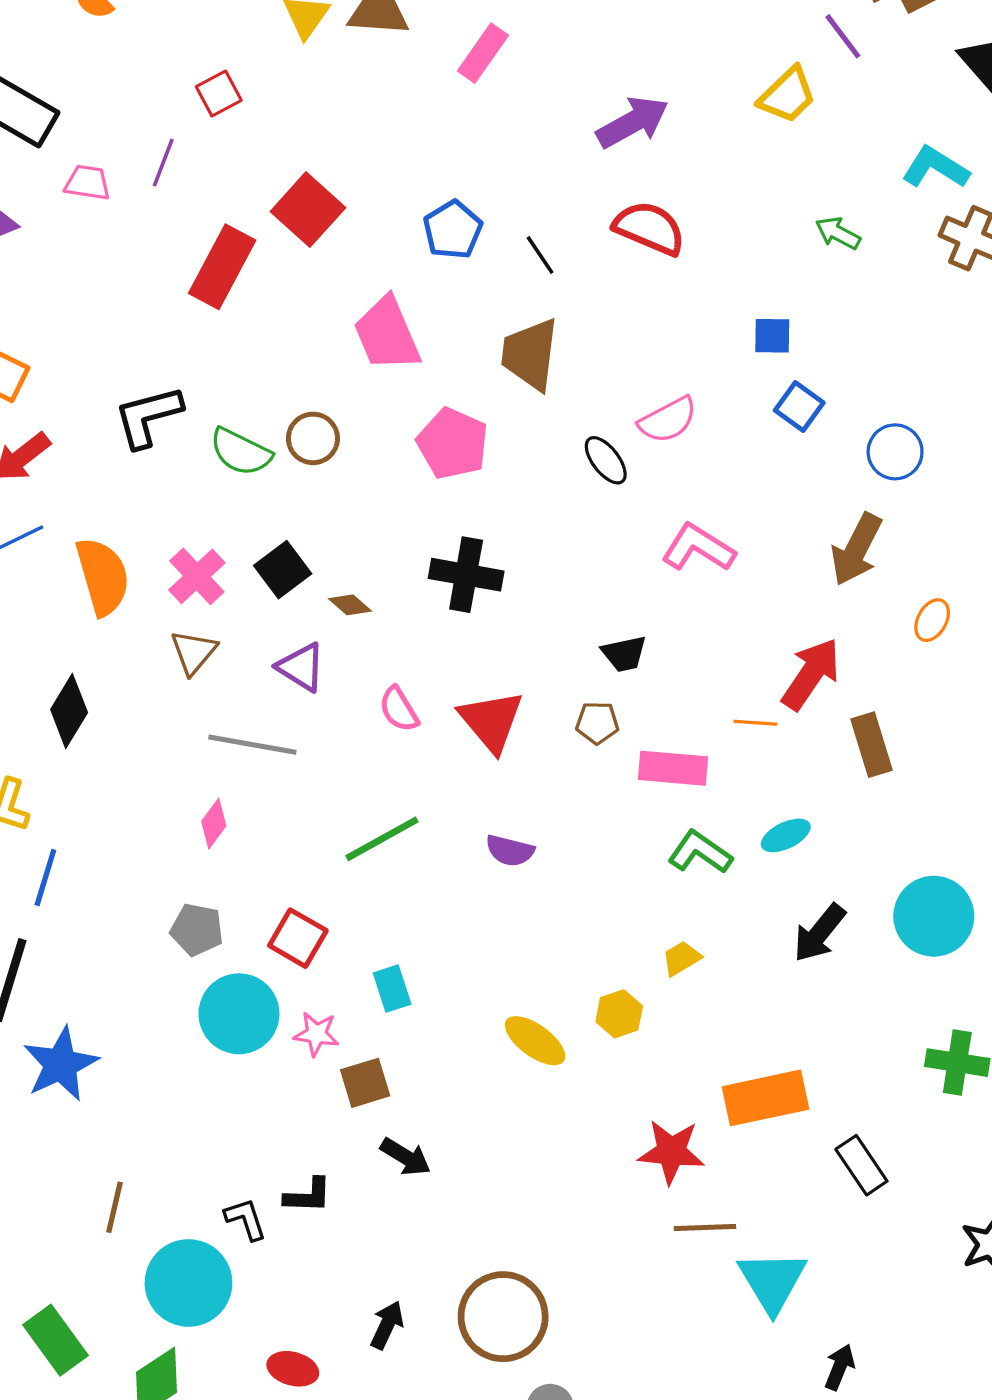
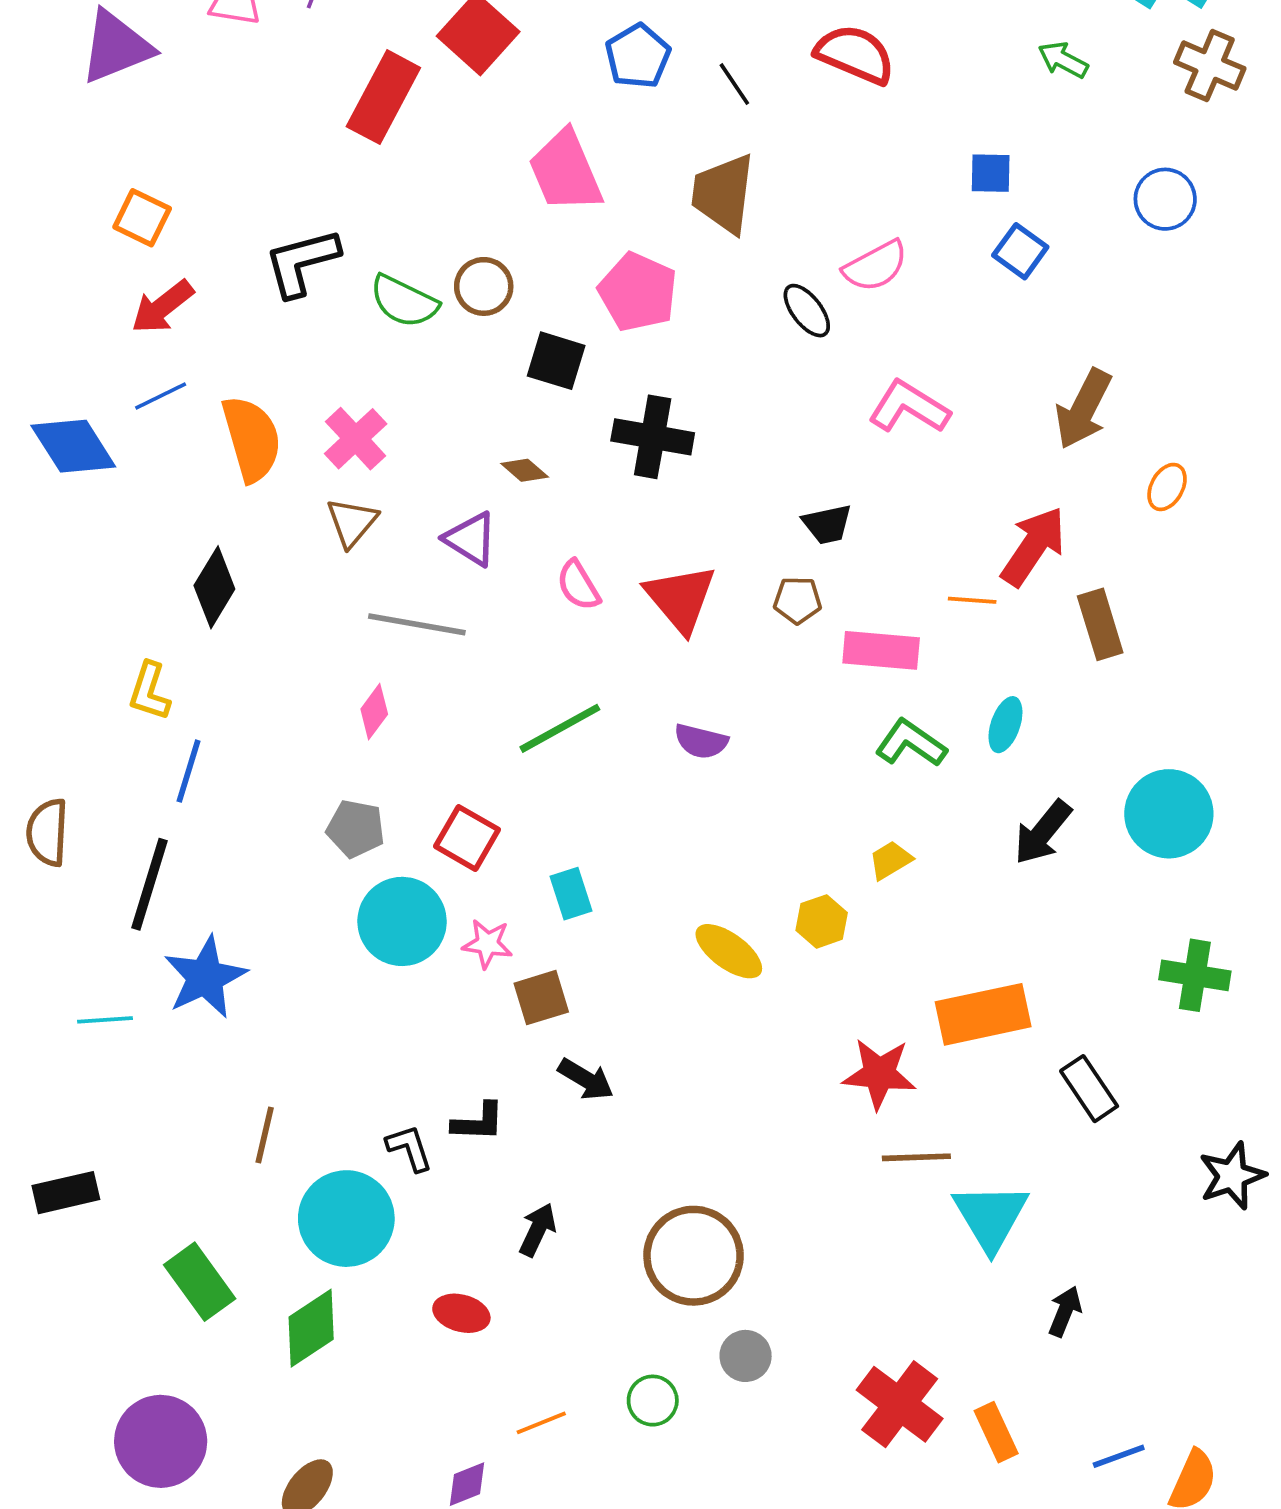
blue circle: (895, 452) -> (1165, 199), moved
black square: (283, 570) -> (556, 361), moved, turned -36
cyan ellipse: (786, 835) -> (1005, 725), turned -45
black arrow: (387, 1325) -> (538, 1230), moved

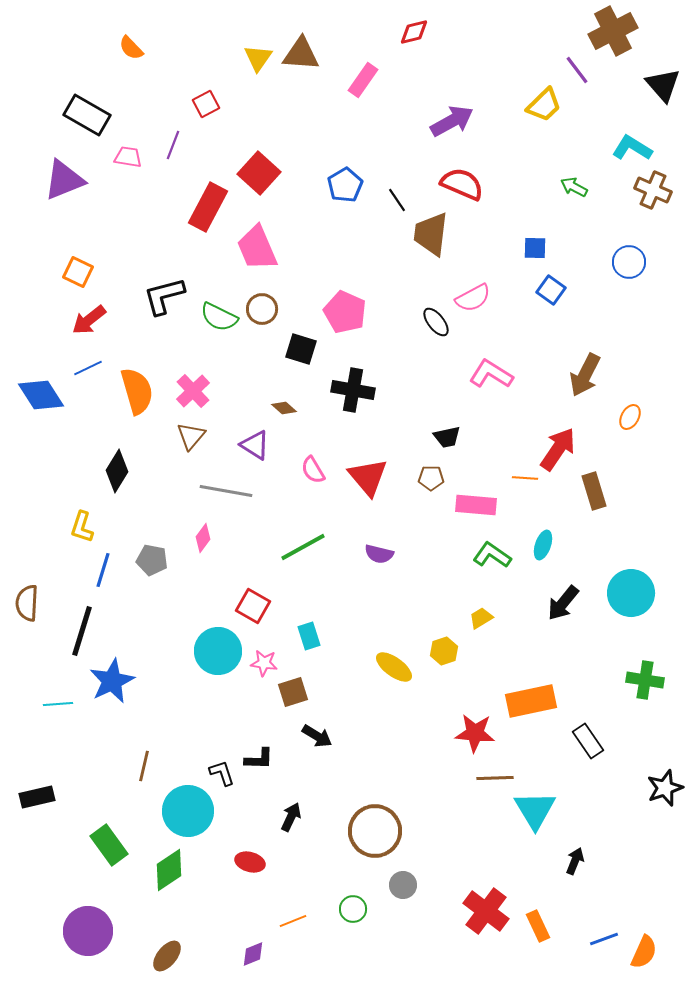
pink trapezoid: (565, 171) -> (257, 248), moved
brown trapezoid: (723, 194) -> (431, 234), moved
gray pentagon: (356, 829) -> (152, 560), moved

